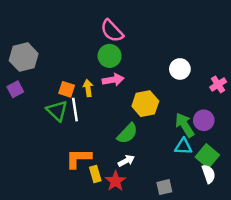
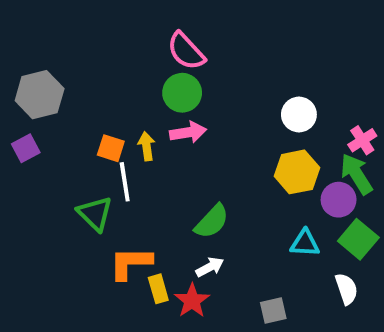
yellow hexagon: (145, 104) -> (297, 172), moved
green triangle: (57, 111) -> (95, 214), moved
green arrow: (185, 125) -> (356, 174), moved
green square: (207, 156) -> (358, 239), moved

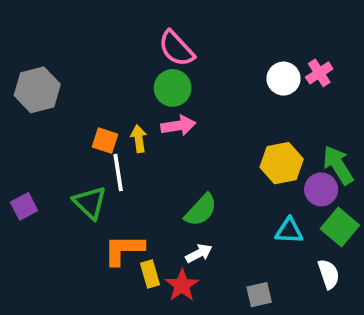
white circle: (299, 115) -> (284, 79), moved
pink cross: (362, 140) -> (319, 73), moved
purple square: (26, 148) -> (24, 206), moved

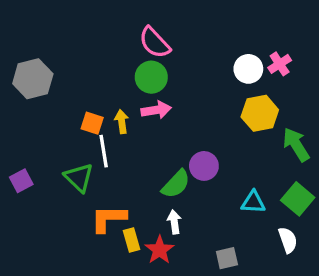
yellow hexagon: (282, 163) -> (260, 113), moved
purple circle: (321, 189) -> (204, 166), moved
white arrow: (199, 253) -> (174, 222), turned -70

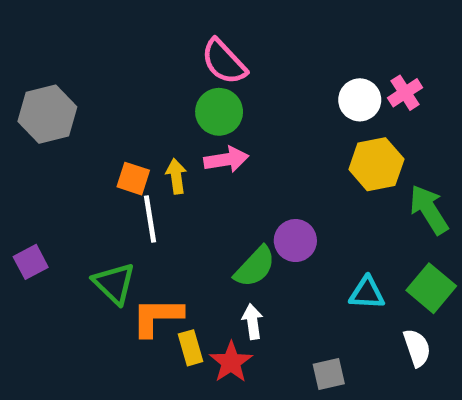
green triangle: (79, 177) -> (114, 283), moved

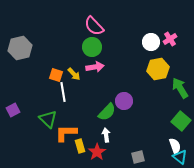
yellow arrow: (176, 176) -> (74, 74), turned 144
cyan triangle: (367, 293) -> (180, 157), moved, turned 35

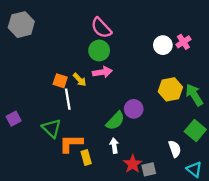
gray hexagon: (20, 48) -> (21, 25), moved
yellow hexagon: (158, 69) -> (170, 89), moved
white semicircle: (175, 146) -> (175, 149), moved
red star: (97, 152) -> (133, 164), moved

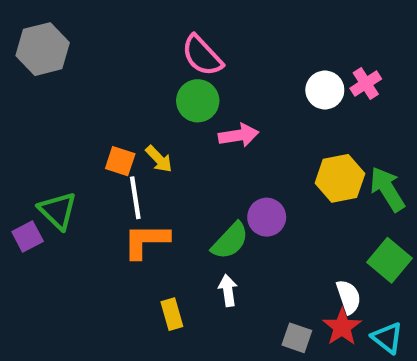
pink arrow: (102, 72) -> (239, 135), moved
green triangle: (52, 128) -> (58, 211), moved
orange L-shape: (71, 143) -> (146, 241), moved
red star: (133, 164) -> (342, 327), moved
gray square: (149, 169) -> (297, 338), turned 32

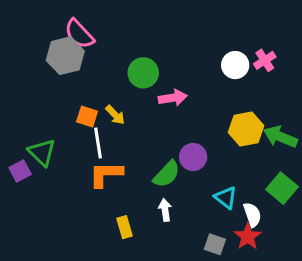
gray hexagon: (43, 49) -> (65, 56), moved
pink semicircle: (202, 56) -> (79, 34), moved
green arrow: (387, 189) -> (280, 137), turned -36
cyan triangle: (387, 338) -> (226, 198), moved

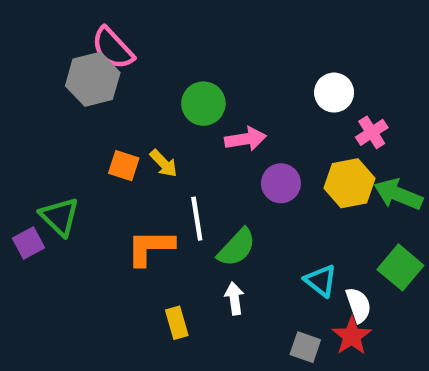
pink cross: (265, 60) -> (372, 132), moved
white line: (98, 143) -> (197, 219), moved
purple circle: (193, 157) -> (281, 183), moved

